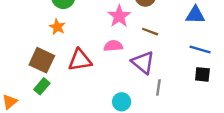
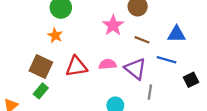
blue triangle: (195, 15) -> (177, 34), moved
pink semicircle: (113, 46) -> (108, 64), moved
blue line: (200, 49) -> (167, 60), moved
black square: (202, 74) -> (191, 80), turned -32

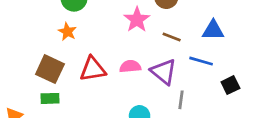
green rectangle: (41, 91) -> (50, 98), turned 48

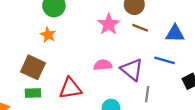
brown line: (172, 37) -> (140, 28), moved
red triangle: (93, 69) -> (70, 88), moved

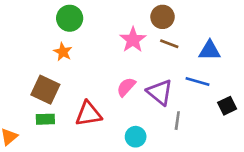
pink semicircle: (103, 65) -> (126, 87), turned -42

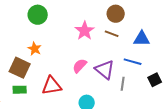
brown circle: (163, 17) -> (116, 14), moved
orange star: (63, 52) -> (35, 49), moved
gray line: (177, 121) -> (123, 84), moved

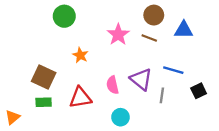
blue triangle: (142, 39) -> (184, 30), moved
orange star: (35, 49) -> (80, 55), moved
pink semicircle: (80, 66) -> (112, 85), moved, turned -56

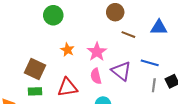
brown circle: (154, 15) -> (115, 12), moved
pink star: (118, 35) -> (97, 52), moved
gray line: (162, 95) -> (154, 85), moved

